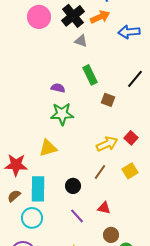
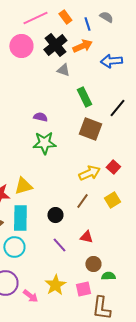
green rectangle: (90, 75) -> (84, 97), moved
brown square: (108, 100) -> (90, 129), size x1.6
yellow triangle: (48, 148) -> (23, 186), moved

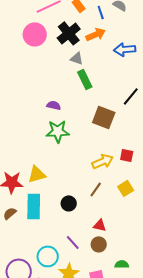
green rectangle: (84, 97) -> (85, 79), moved
red square: (113, 167) -> (127, 155), turned -32
purple line: (59, 245) -> (73, 242), moved
cyan circle: (14, 247) -> (48, 256), moved
brown circle: (93, 264) -> (99, 244), moved

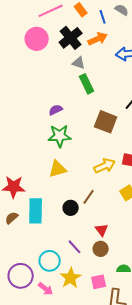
purple semicircle: (54, 105) -> (56, 110), turned -40
yellow triangle: (37, 174) -> (58, 169), moved
brown line: (96, 189) -> (89, 197), moved
red triangle: (100, 225) -> (102, 230), turned 40

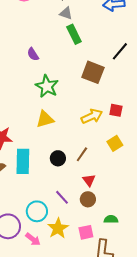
purple semicircle: (56, 110) -> (33, 54), moved, turned -96
green star: (60, 136) -> (47, 86), turned 30
brown line: (89, 197) -> (82, 154), moved

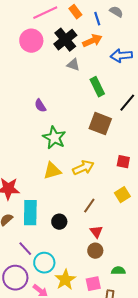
green rectangle: (74, 34) -> (97, 87), moved
yellow arrow: (92, 116) -> (83, 168), moved
black circle: (58, 158) -> (59, 222), moved
purple line: (62, 197) -> (25, 249), moved

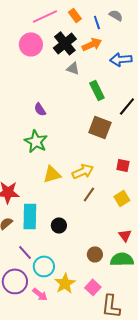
green star: (54, 138) -> (36, 141), moved
brown line: (89, 206) -> (89, 194), moved
red triangle: (96, 232) -> (125, 235), moved
green semicircle: (118, 271) -> (122, 259), moved, size x1.6
pink square: (93, 284) -> (93, 287), turned -35

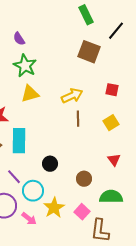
purple semicircle: (40, 109) -> (19, 39), moved
yellow triangle: (52, 174) -> (30, 94), moved
brown line: (89, 194) -> (78, 119), turned -35
black circle: (59, 225) -> (50, 164), moved
green semicircle: (122, 259) -> (111, 197), moved

